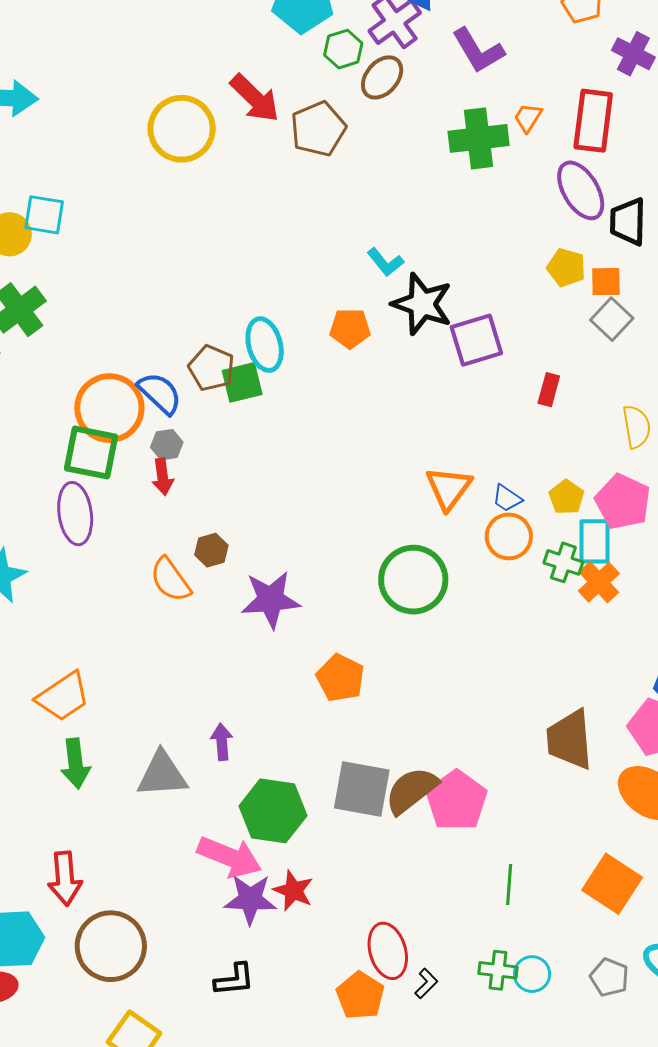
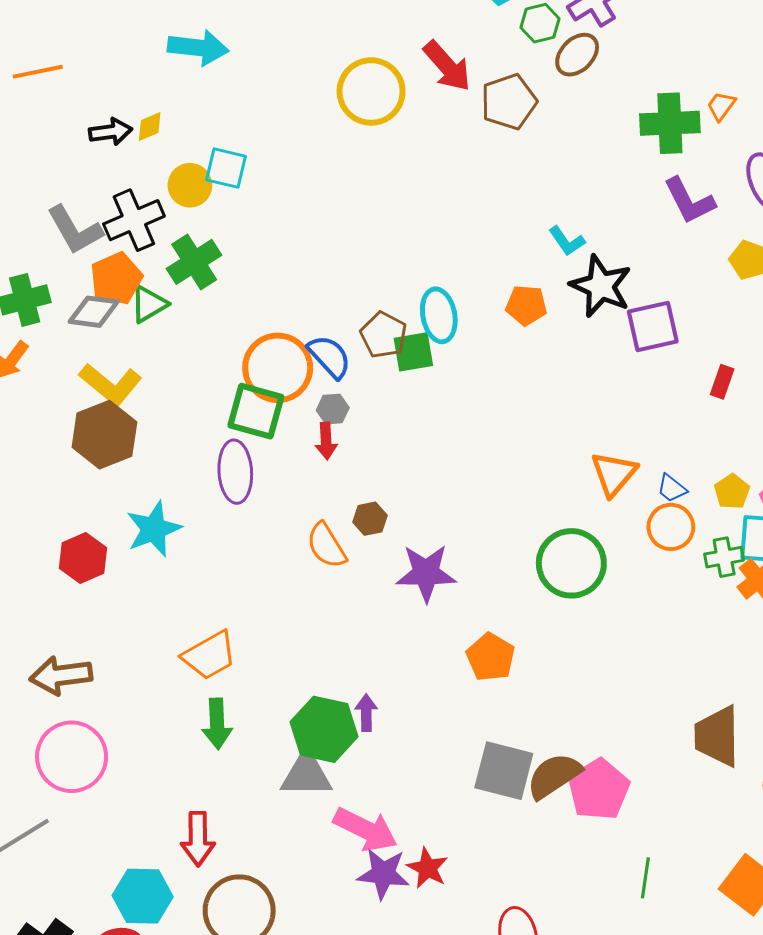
purple L-shape: (478, 50) -> (689, 201), moved
green cross: (563, 562) -> (724, 557), turned -33
gray triangle: (162, 774) -> (306, 774), moved
green hexagon: (273, 811) -> (324, 729), moved

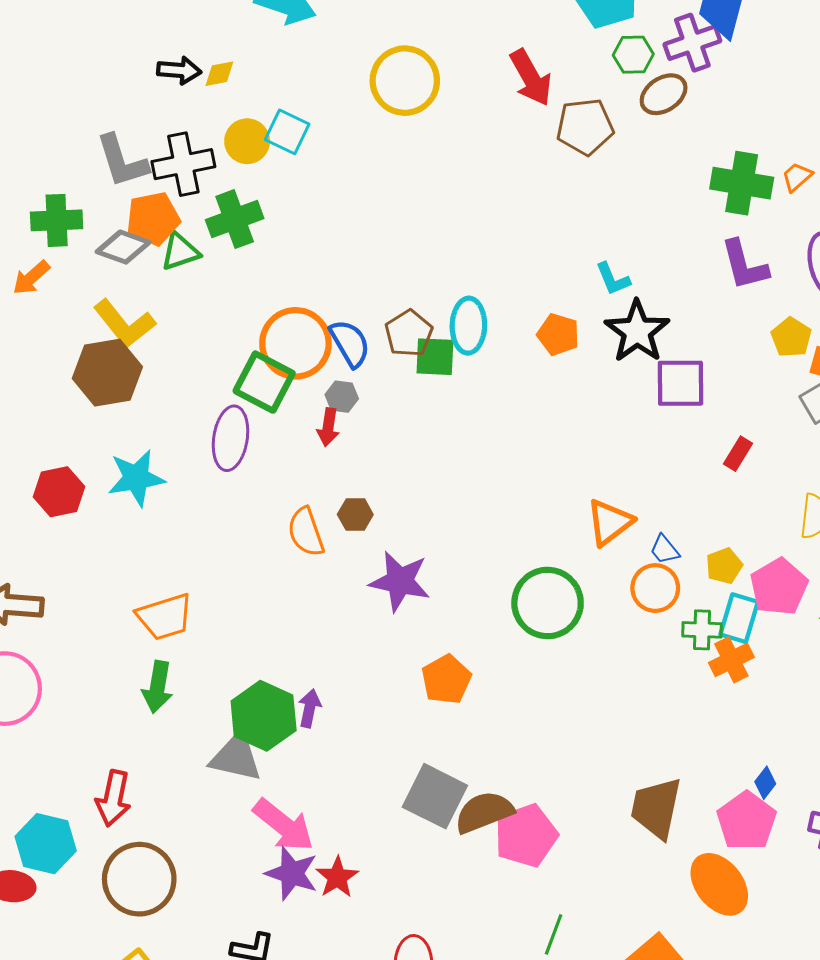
yellow circle: (371, 91) -> (405, 81), moved

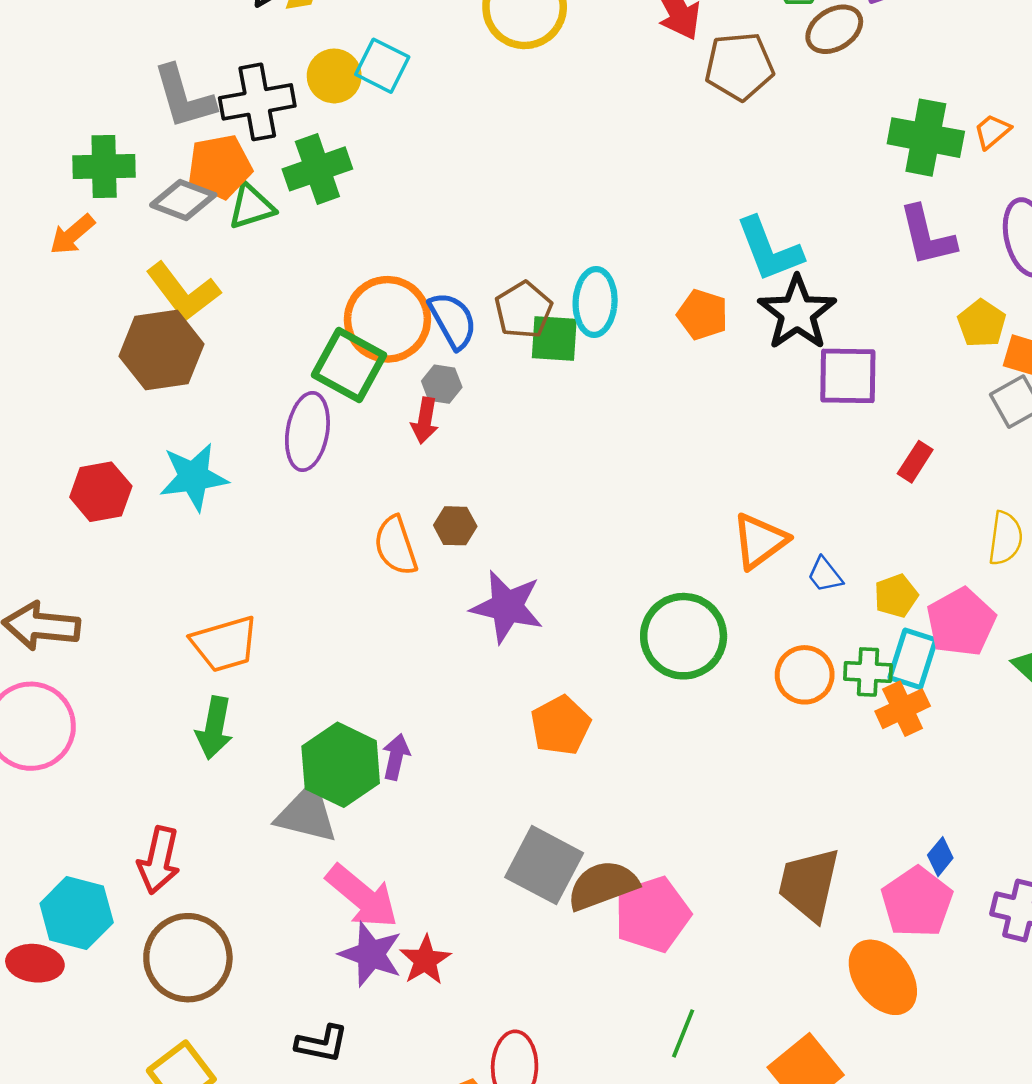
cyan L-shape: (613, 279) -> (769, 249), size x1.6
orange circle: (655, 588) -> (805, 675), moved

